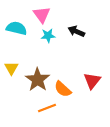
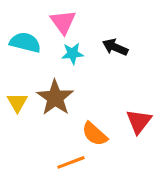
brown star: (38, 80) -> (55, 98), moved

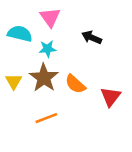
cyan star: (73, 53) -> (48, 49), moved
orange semicircle: (95, 134) -> (75, 84), moved
orange line: (71, 162) -> (46, 118), moved

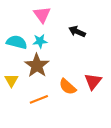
cyan semicircle: (20, 34) -> (17, 42), moved
yellow triangle: (14, 82) -> (11, 80), moved
orange semicircle: (75, 84) -> (68, 87), moved

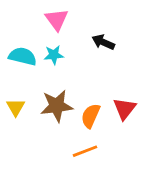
brown star: (37, 65) -> (57, 106), moved, turned 30
orange semicircle: (68, 87) -> (91, 116), turned 72
orange line: (39, 99) -> (85, 151), moved

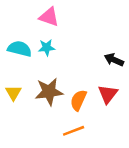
pink triangle: (57, 20) -> (49, 17), turned -35
black arrow: (103, 42) -> (114, 60), moved

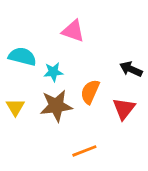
pink triangle: (49, 17) -> (73, 31), moved
cyan star: (47, 48) -> (53, 72), moved
orange semicircle: (78, 100) -> (90, 92), moved

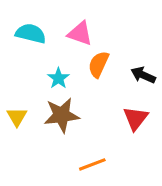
cyan semicircle: (22, 56) -> (31, 34), moved
cyan star: (53, 72) -> (58, 78), turned -30
orange semicircle: (90, 92) -> (99, 64), moved

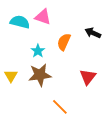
pink triangle: (80, 34) -> (43, 17), moved
black arrow: (143, 75) -> (93, 33), moved
orange line: (92, 164) -> (60, 107), turned 66

